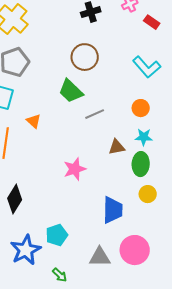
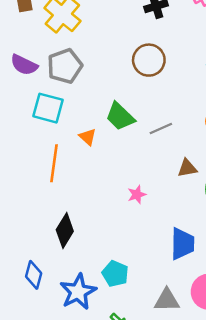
green trapezoid: (71, 91) -> (120, 116), moved
pink star: (75, 169) -> (137, 195), size x0.7
cyan pentagon: (57, 235) -> (115, 274), turned -30

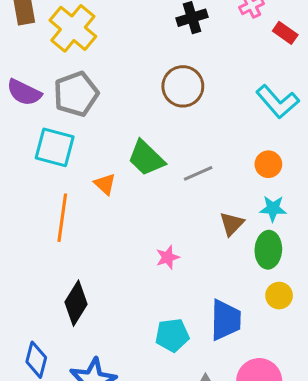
brown triangle: (187, 168) -> (232, 224), turned -35
cyan pentagon: (115, 274) -> (172, 335), moved, turned -30

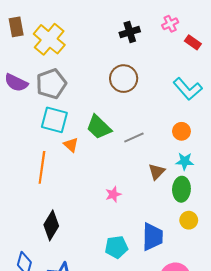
cyan square: (55, 147) -> (54, 120), moved

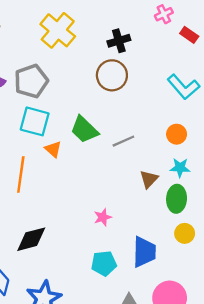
black cross: (130, 32) -> (119, 41), moved
yellow cross: (49, 39) -> (58, 30), moved
pink star: (113, 194) -> (103, 217), moved
black diamond: (51, 225) -> (31, 239), turned 44

